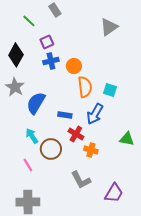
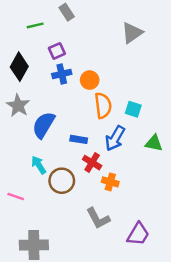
green line: (29, 21) -> (35, 25), turned -56
green triangle: (127, 139) -> (154, 143), moved
pink line: (28, 165) -> (16, 196), moved, turned -40

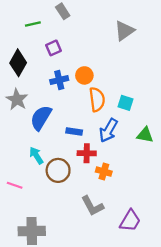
blue cross: (62, 74) -> (59, 80), moved
red cross: (92, 163) -> (87, 153), turned -30

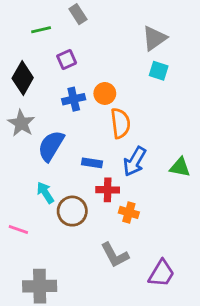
cyan square: (126, 103) -> (159, 71), moved

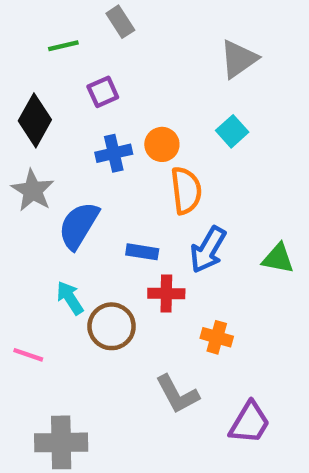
cyan square: (159, 71) -> (232, 131), moved, turned 30
orange cross: (129, 212) -> (217, 337), moved

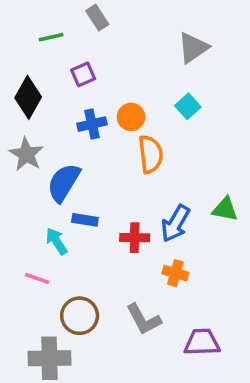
blue arrow: (208, 250) -> (175, 223), moved
blue rectangle: (142, 252) -> (85, 220), moved
brown circle: (112, 326) -> (80, 316), moved
pink line: (28, 355) -> (37, 278), moved
purple trapezoid: (250, 423) -> (202, 342), turned -123

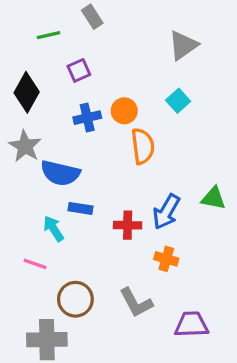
blue semicircle: (64, 183) -> (60, 173), turned -108

